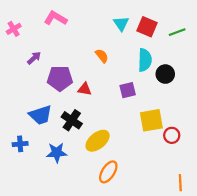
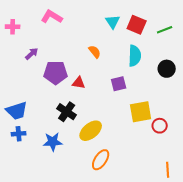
pink cross: (14, 29) -> (13, 27), turned 32
black circle: (165, 74) -> (167, 69), moved
blue trapezoid: (41, 115) -> (17, 111), moved

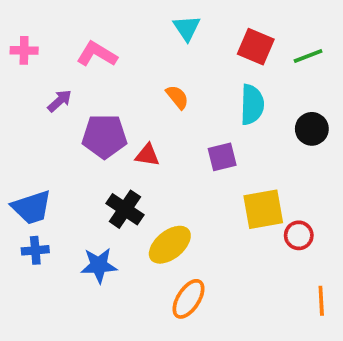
pink L-shape: (52, 17) -> (97, 54), moved
cyan triangle: (113, 22) -> (187, 28), moved
orange line: (168, 170) -> (321, 301), moved

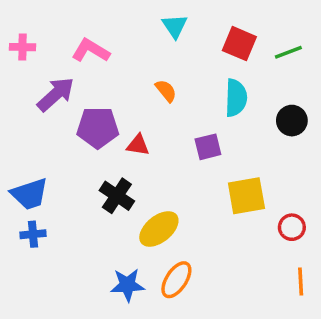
purple arrow: (60, 101) -> (56, 94), size x1.6
red circle: (299, 235) -> (292, 227), moved
blue star: (99, 265) -> (127, 285), moved

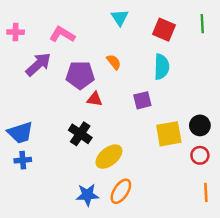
green line: (288, 52) -> (202, 24), moved, turned -72
black circle: (292, 121) -> (200, 125), moved
purple pentagon: (98, 128) -> (80, 75), moved

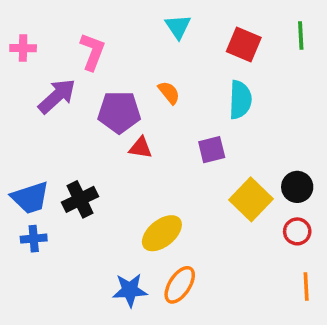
pink L-shape: (62, 34) -> (92, 52), turned 80
black cross: (80, 134) -> (80, 199), moved, turned 30
yellow square: (169, 134) -> (251, 199), turned -36

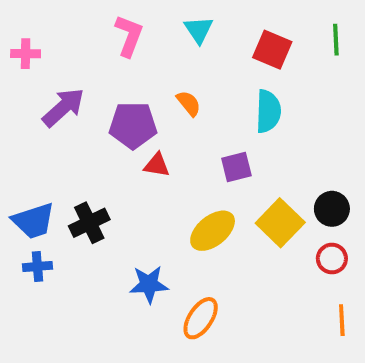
pink L-shape: (92, 52) -> (129, 36), moved
yellow ellipse: (162, 233) -> (213, 231), moved
blue star: (130, 290) -> (149, 284), moved

